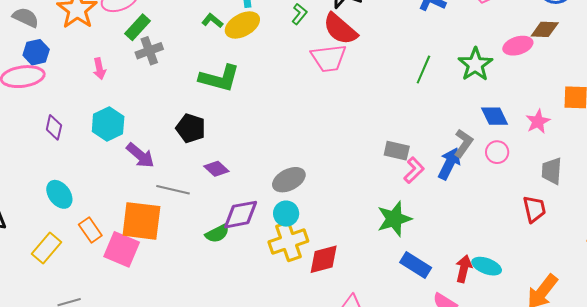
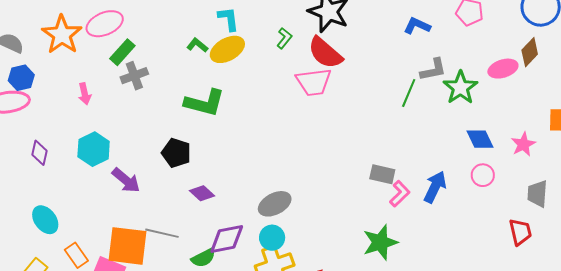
brown diamond: (545, 29) -> (530, 52), turned -48
gray L-shape: (463, 143) -> (433, 70), moved, turned 44
gray line: (173, 190) -> (162, 233), moved

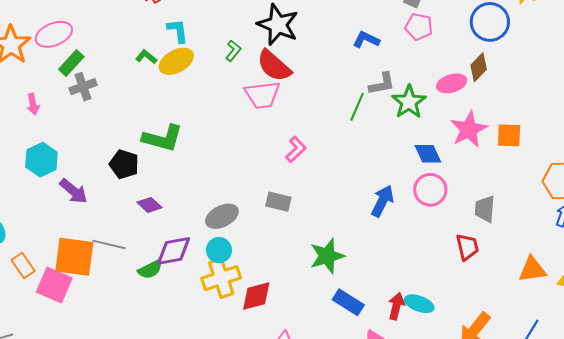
green L-shape: (205, 103) -> (163, 138), moved
pink star: (523, 144) -> (469, 129), moved, size x1.5
gray rectangle: (382, 174) -> (278, 202), moved
pink circle: (483, 175) -> (430, 190), size x1.4
pink L-shape: (400, 194) -> (296, 149), moved

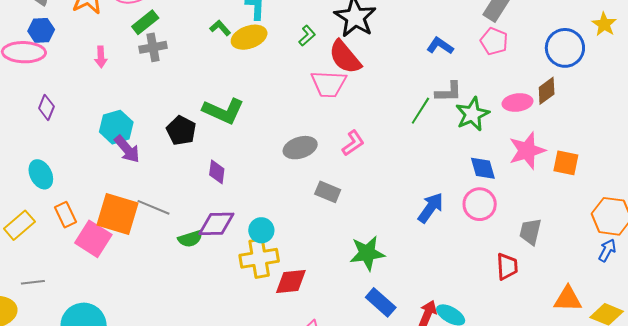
cyan hexagon: (41, 160) -> (116, 127), moved
purple diamond: (149, 205) -> (217, 172), moved, turned 45
gray ellipse: (222, 216) -> (300, 148), moved

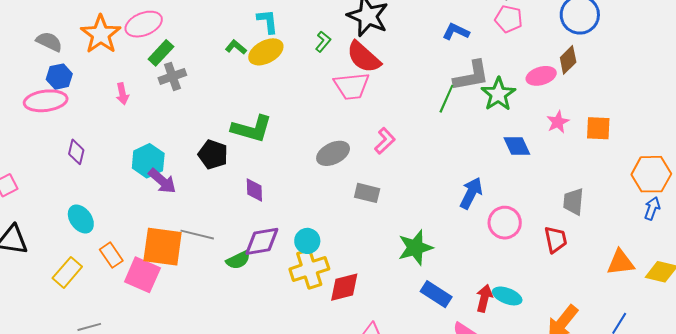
gray L-shape: (449, 92) -> (471, 76), size x1.4
pink star: (527, 151) -> (558, 122), size x0.6
pink circle: (480, 204) -> (505, 223), moved

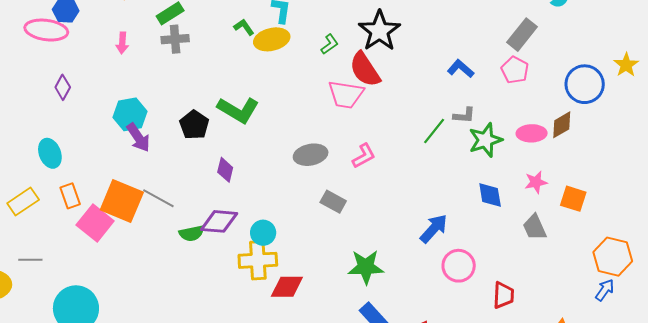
gray L-shape: (471, 76) -> (464, 115), size x0.6
gray trapezoid: (573, 202) -> (535, 227), moved, turned -44

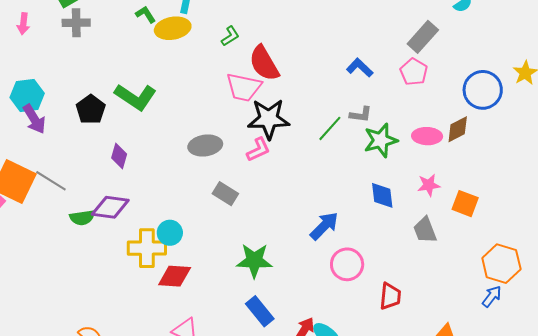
black star: (379, 31) -> (269, 119), moved, turned 30
cyan circle: (263, 233) -> (170, 233), moved

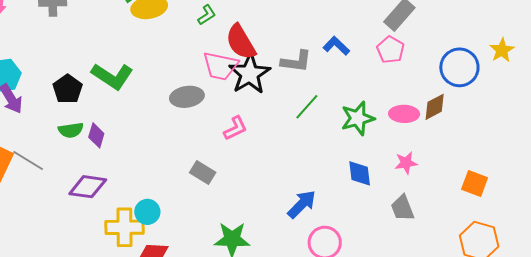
gray L-shape: (361, 115) -> (296, 61), moved, size x1.4
black star: (269, 119) -> (250, 74), moved, turned -30
gray ellipse: (205, 145) -> (187, 97), moved
orange square: (465, 204) -> (475, 183), moved
green semicircle: (82, 218) -> (71, 130), moved

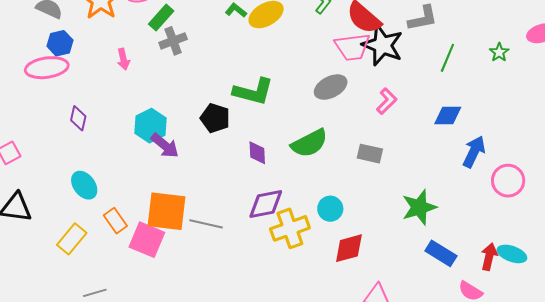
green star: (358, 118) -> (499, 52), size x0.6
green semicircle: (71, 130) -> (309, 143), moved, size x1.5
gray line: (28, 160) -> (206, 224), moved
blue diamond: (360, 173) -> (448, 115), moved, turned -64
yellow cross: (124, 227) -> (290, 228), moved

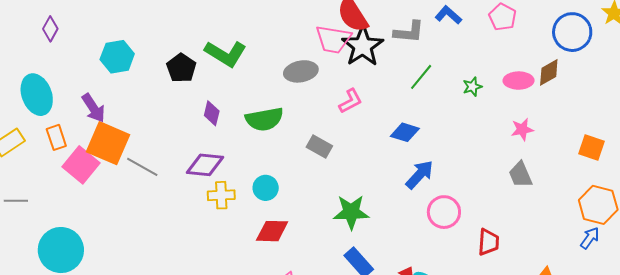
purple arrow: (165, 146) -> (93, 108), moved
cyan ellipse: (84, 185) -> (37, 95), size x1.4
yellow cross: (290, 228) -> (221, 195), size x0.7

